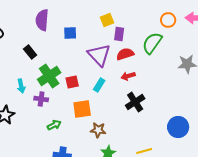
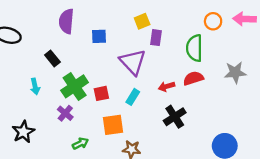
green semicircle: (152, 43) -> (194, 48), turned -35
red semicircle: (125, 54) -> (193, 78), moved
cyan arrow: (21, 86) -> (35, 86), moved
purple cross: (41, 99) -> (65, 113), turned 32

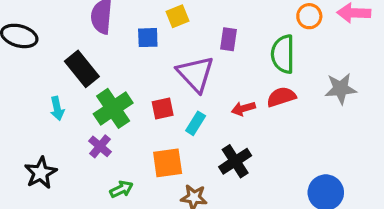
yellow square: (142, 21) -> (177, 16), moved
black rectangle: (52, 59) -> (82, 69), size x1.5
red square: (101, 93) -> (163, 108), moved
black cross: (175, 117) -> (235, 161), moved

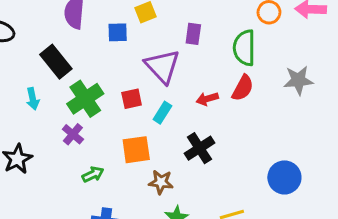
red semicircle: (281, 97) -> (243, 88), turned 136

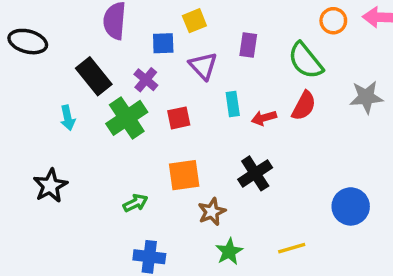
green semicircle: (244, 48) -> (306, 61), turned -39
purple triangle: (162, 66) -> (203, 66), moved, size x0.7
cyan rectangle: (162, 113) -> (233, 104), moved, turned -40
purple cross: (73, 134) -> (146, 80), moved
brown star: (161, 182) -> (212, 212), turned -30

